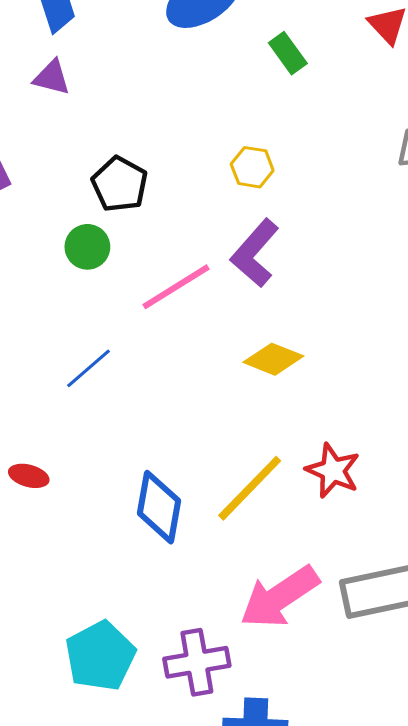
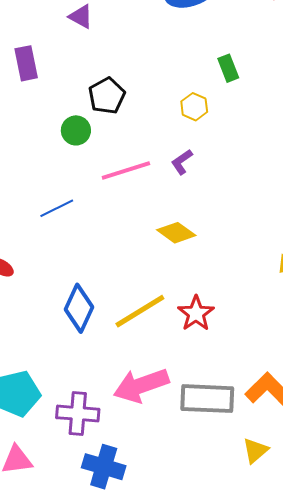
green rectangle: (288, 53) -> (228, 68), moved
purple L-shape: (255, 253) -> (182, 162), size x0.6

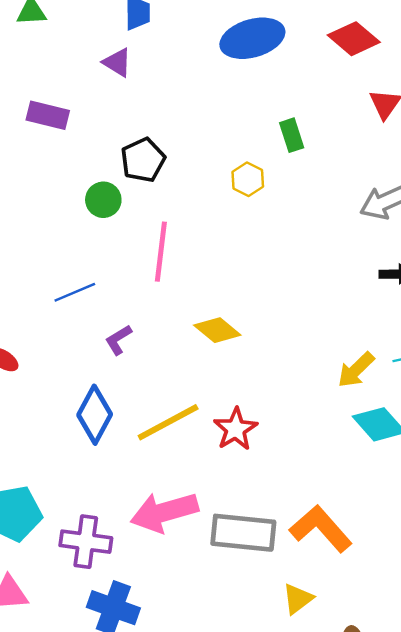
purple rectangle: (26, 63) -> (48, 115), turned -68
purple L-shape: (182, 162) -> (118, 340), moved
pink line: (126, 171) -> (161, 252), turned -69

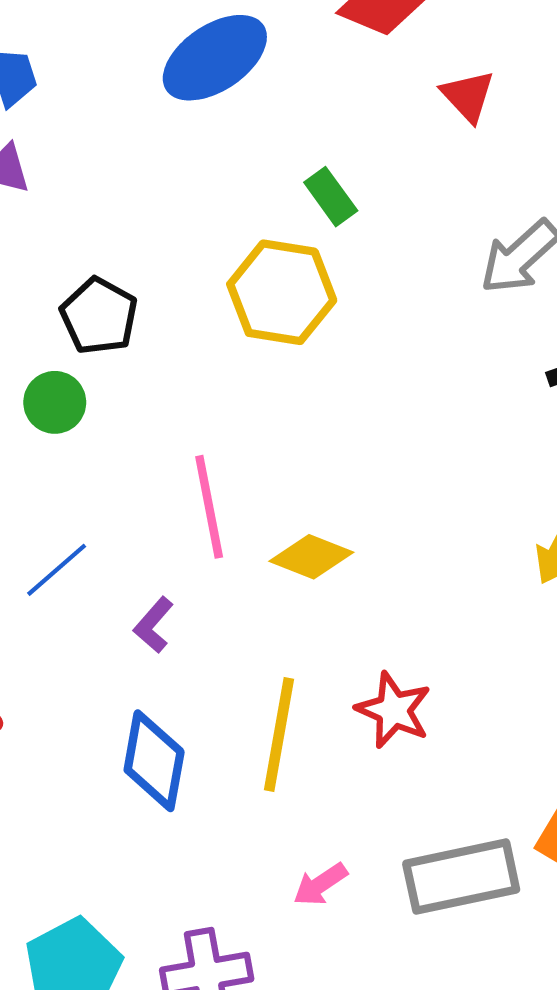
yellow hexagon: (248, 179) -> (282, 292), size x1.8
pink line: (161, 252) -> (209, 507), moved
yellow line: (168, 422) -> (279, 734), turned -34
pink arrow: (164, 512) -> (320, 884), size x0.5

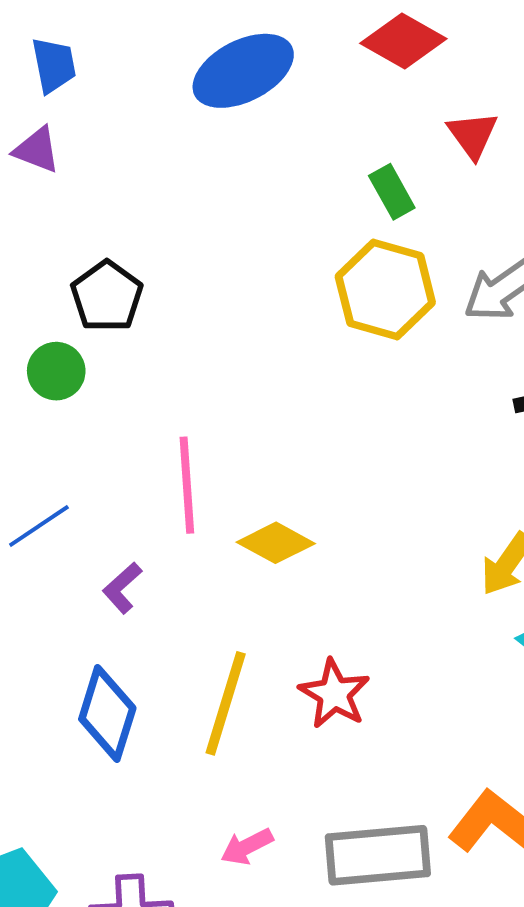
green rectangle: (331, 197) -> (392, 192), moved
yellow hexagon: (282, 292) -> (385, 290), moved

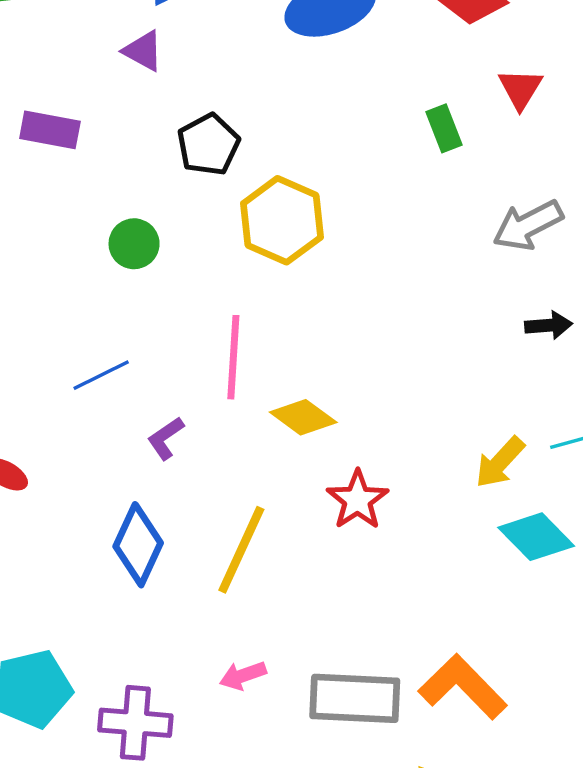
yellow hexagon: (385, 290) -> (282, 220), moved
black pentagon: (107, 296) -> (208, 145), moved
red star: (334, 694) -> (358, 500), moved

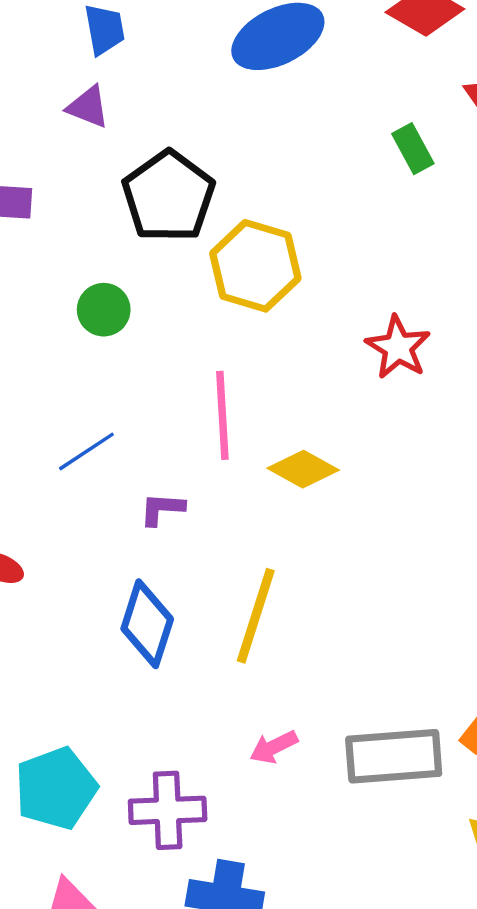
black pentagon: (208, 145) -> (169, 196), size x1.4
purple L-shape: (166, 438) -> (162, 509), turned 45
red star: (358, 500) -> (398, 347), moved

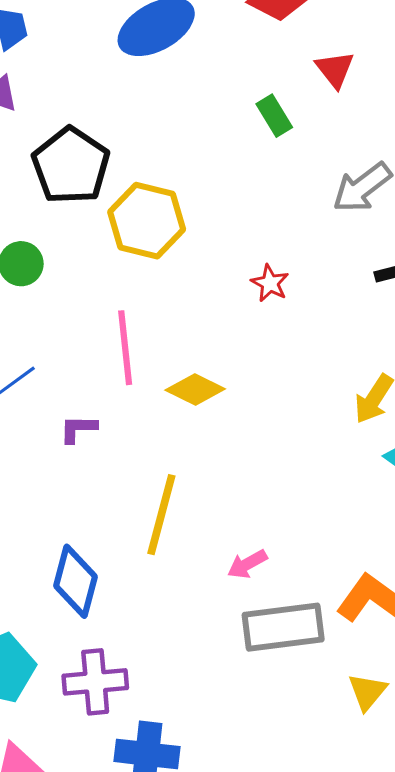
red star: (398, 347) -> (270, 283), size x0.7
blue diamond: (147, 624) -> (76, 581), moved
pink arrow: (274, 747) -> (247, 564), moved

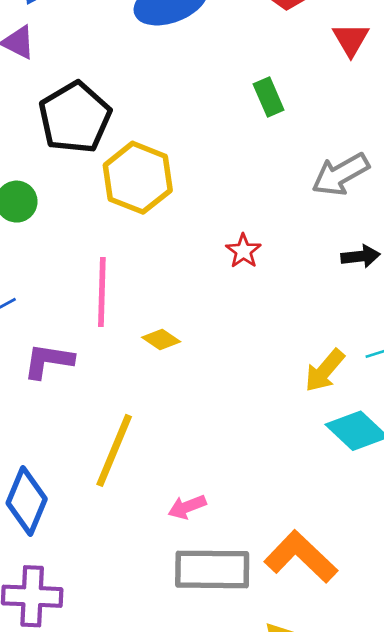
red triangle: (335, 69) -> (351, 39), moved
yellow diamond: (195, 389) -> (161, 339), size x0.7
purple L-shape: (78, 429) -> (48, 361), size x1.4

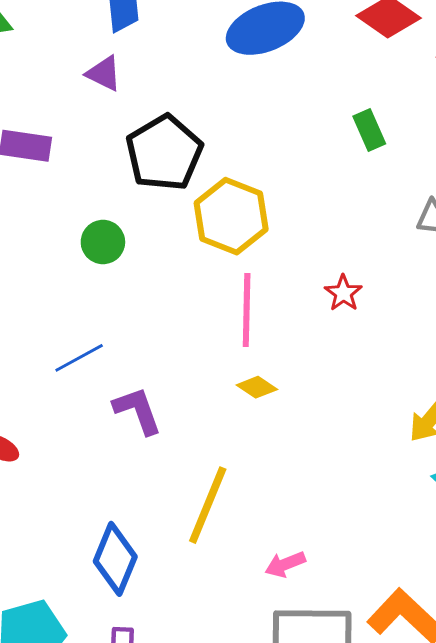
pink line: (102, 292) -> (247, 310), moved
purple L-shape: (48, 361) -> (138, 411), turned 62

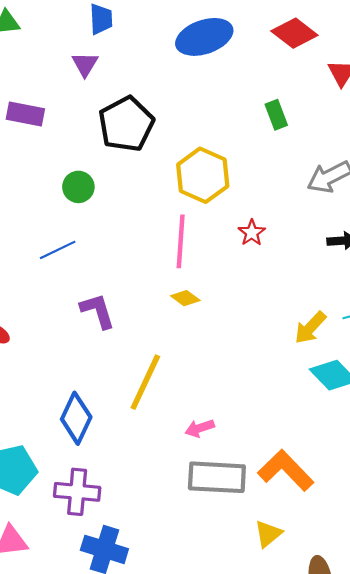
purple triangle: (104, 73) -> (85, 64), turned 32
yellow hexagon: (231, 216) -> (203, 175), moved
blue line: (79, 358) -> (58, 250), moved

